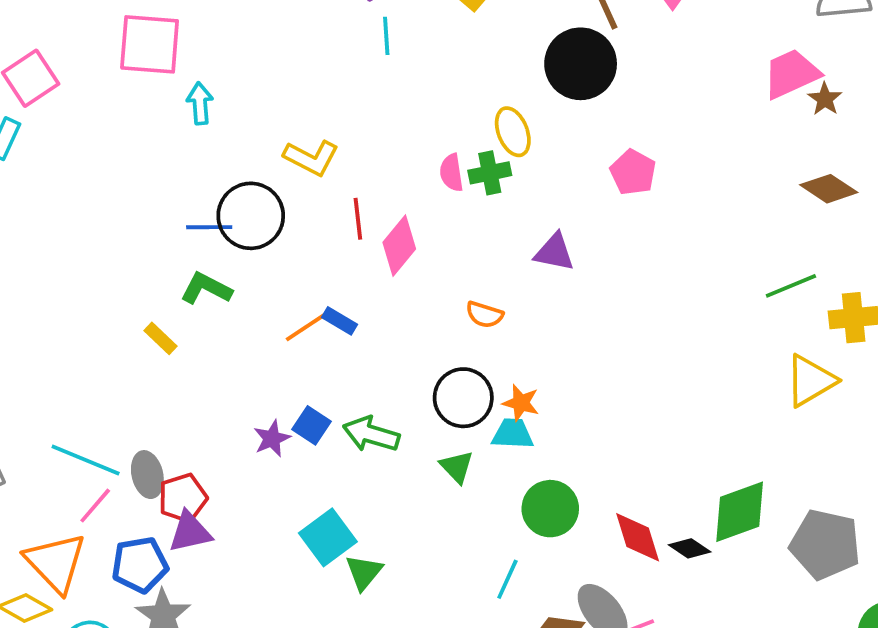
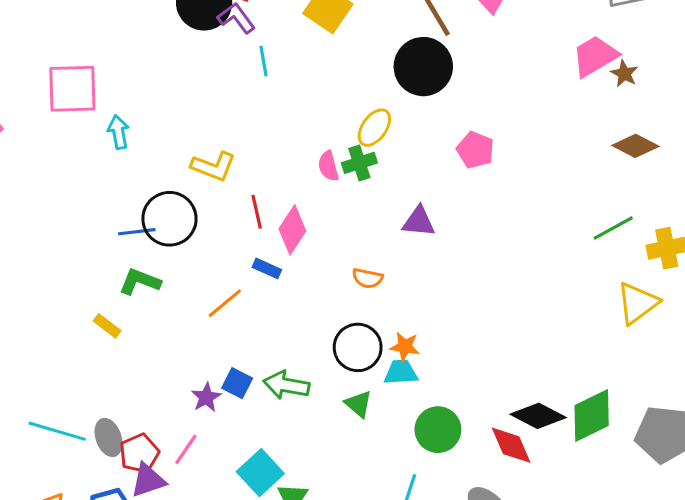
yellow ellipse: (513, 132) -> (374, 128), turned 63
blue rectangle: (339, 321) -> (267, 268), moved
pink line: (95, 506) -> (186, 449), moved
black diamond: (690, 548) -> (538, 416), moved, size x1.6

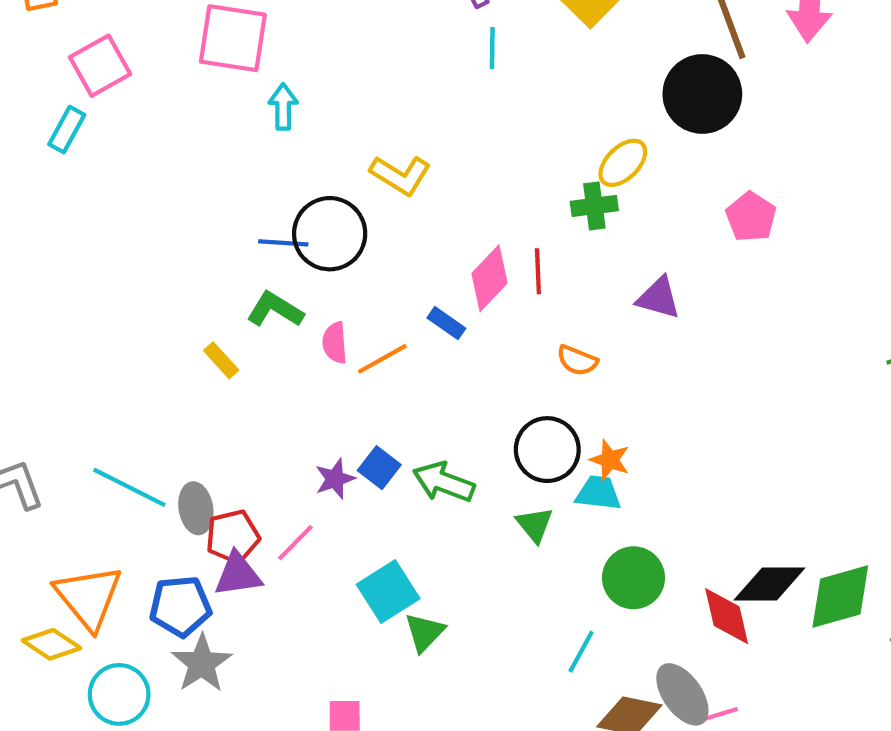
pink semicircle: (328, 166) -> (335, 343), moved
red line: (257, 212) -> (538, 271), moved
black diamond: (538, 416) -> (769, 584), turned -38

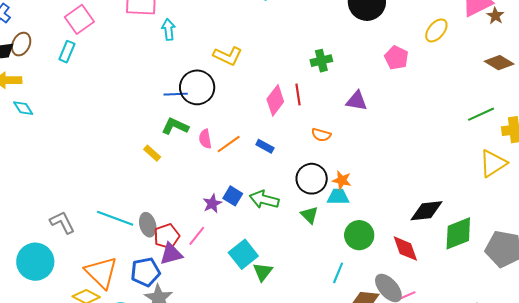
yellow ellipse: (623, 163) -> (436, 30), moved
blue rectangle: (446, 323) -> (265, 146), moved
black diamond: (769, 584) -> (426, 211), moved

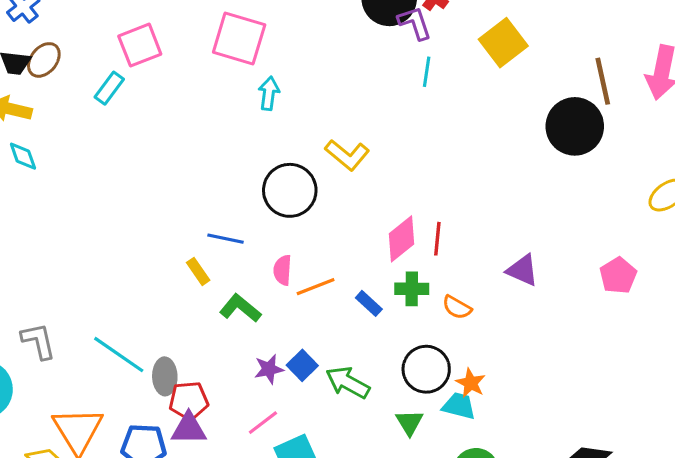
pink pentagon: (396, 58) -> (618, 275), moved
green cross: (321, 61) -> (412, 289), moved
blue line: (176, 94) -> (226, 239), moved
green L-shape: (175, 126) -> (240, 308), moved
pink line: (197, 236) -> (263, 423), moved

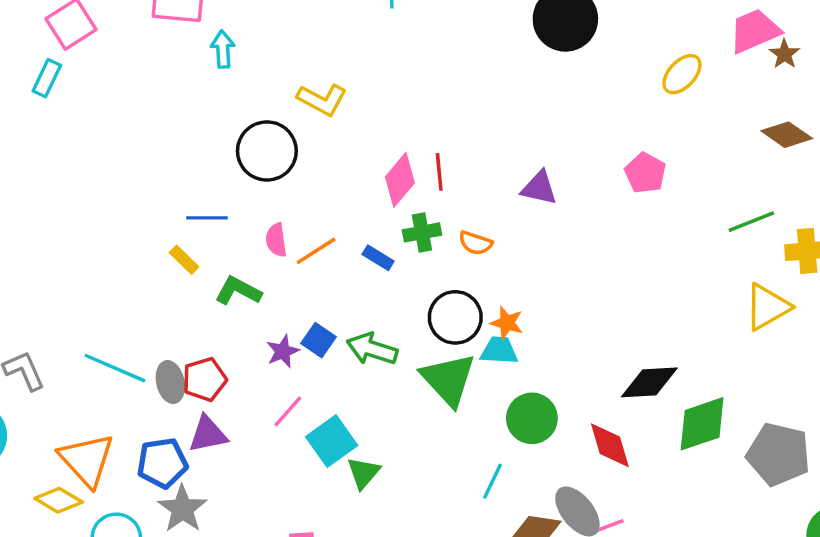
red pentagon: (189, 401) -> (205, 379), moved
green triangle: (409, 422) -> (448, 379), size x1.8

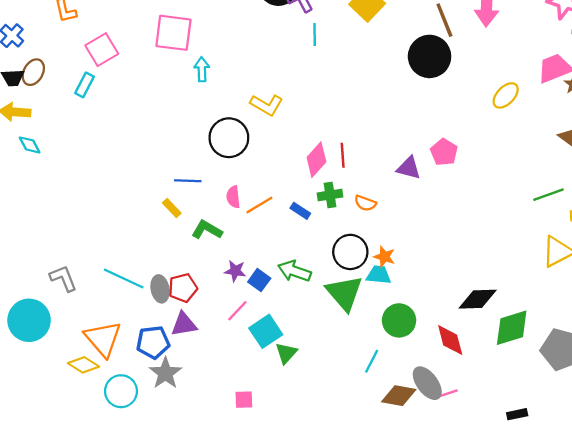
pink pentagon: (645, 173) -> (444, 152), moved
blue square: (319, 340) -> (259, 280), moved
purple star: (283, 351) -> (235, 271), turned 30

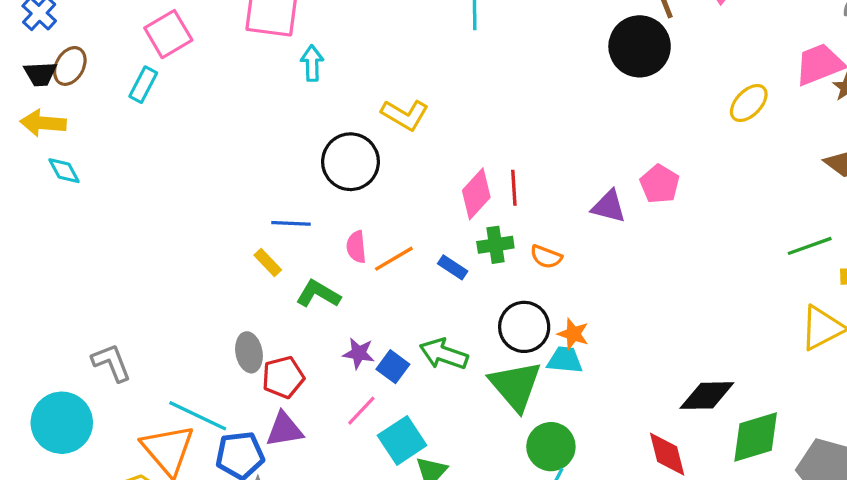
cyan line: (124, 279) -> (198, 416), moved
gray ellipse: (160, 289) -> (249, 352), moved
green circle: (399, 320) -> (551, 447), moved

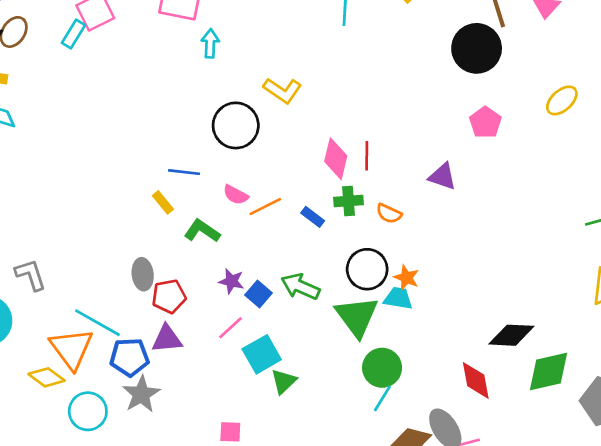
cyan rectangle: (143, 85) -> (74, 34), moved
pink pentagon: (660, 184) -> (485, 122), moved
pink diamond: (476, 194) -> (336, 159), turned -33
pink semicircle: (356, 247) -> (236, 195), turned -60

